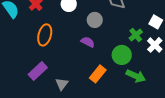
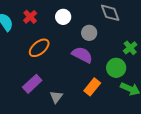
orange ellipse: (45, 35) -> (39, 48), turned 35
purple semicircle: (88, 42) -> (82, 55), size x1.5

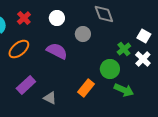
orange ellipse: (39, 48) -> (19, 49), moved
purple semicircle: (82, 55) -> (57, 51), moved
gray triangle: (56, 97) -> (50, 98), turned -40

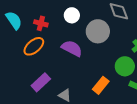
red cross: (24, 18) -> (41, 23), moved, turned -32
gray circle: (83, 34) -> (98, 31), size x1.5

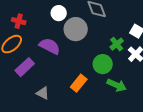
white circle: (72, 15) -> (59, 13), moved
purple rectangle: (41, 82) -> (25, 67), moved

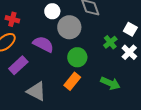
green circle: (103, 64) -> (77, 57), moved
gray triangle: (43, 93) -> (36, 91), size x1.5

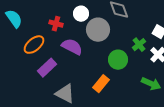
red cross: (12, 19) -> (56, 24), moved
green circle: (77, 57) -> (118, 60), moved
green arrow: (110, 83) -> (151, 84), moved

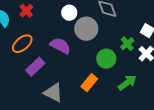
red cross: (56, 24) -> (26, 11), moved, turned 32
green arrow: (151, 84) -> (127, 83), moved, turned -60

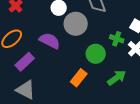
green cross: (127, 44) -> (117, 39), turned -32
gray triangle: (53, 93) -> (26, 90), moved

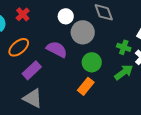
green circle: (96, 54) -> (92, 62), moved
green arrow: (117, 78) -> (124, 72), moved

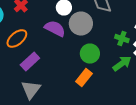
purple semicircle: (57, 49) -> (55, 28), moved
gray triangle: (33, 98) -> (31, 90), turned 40

